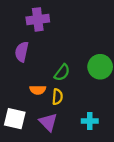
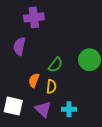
orange semicircle: (38, 90) -> (34, 80), turned 112
cyan cross: (90, 121) -> (69, 109), moved

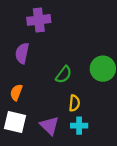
orange semicircle: (34, 80) -> (16, 92), moved
yellow semicircle: (51, 87) -> (74, 103), moved

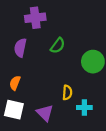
green semicircle: (64, 75) -> (58, 46), moved
cyan cross: (79, 126) -> (84, 107), moved

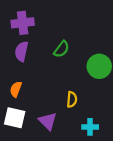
purple cross: (35, 18) -> (23, 23), moved
cyan cross: (84, 107) -> (90, 127), moved

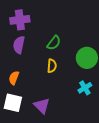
yellow semicircle: (72, 99) -> (52, 66), moved
cyan cross: (90, 127) -> (85, 88), moved, turned -32

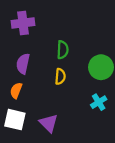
green semicircle: (54, 43) -> (63, 50), turned -35
purple semicircle: (19, 45) -> (23, 64), moved

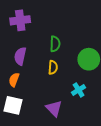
cyan cross: (99, 102) -> (79, 90), moved
purple triangle: (49, 123) -> (54, 108), moved

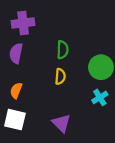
purple semicircle: (20, 56) -> (16, 53), moved
cyan cross: (79, 90) -> (100, 97), moved

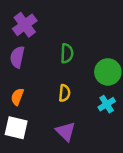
purple cross: (23, 23) -> (25, 25), turned -30
yellow semicircle: (60, 77) -> (64, 93), moved

